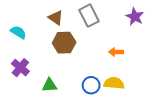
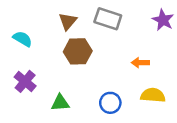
gray rectangle: (89, 16) -> (108, 19), turned -45
brown triangle: (56, 18) -> (68, 21), turned 35
yellow semicircle: (114, 83) -> (153, 95), moved

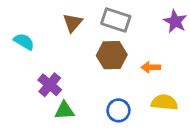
brown hexagon: (78, 51) -> (112, 55), moved
purple cross: (25, 81) -> (50, 85), moved

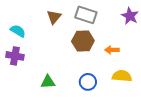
purple cross: (50, 85) -> (15, 56), moved, turned -30

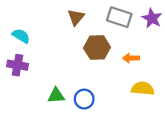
gray rectangle: (86, 15) -> (119, 17), moved
brown triangle: (54, 17) -> (76, 17), moved
blue circle: (88, 82) -> (84, 99), moved

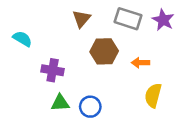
purple cross: (17, 65) -> (53, 70), moved
yellow semicircle: (143, 88) -> (153, 95), turned -80

